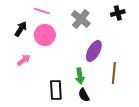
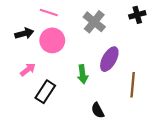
black arrow: (21, 29) -> (24, 33), turned 42
green arrow: (80, 76) -> (83, 74), moved
black rectangle: (56, 90) -> (45, 92), moved, turned 36

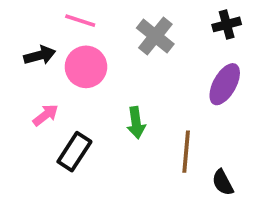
purple ellipse: (109, 59) -> (225, 84), moved
brown line: (133, 85) -> (186, 152), moved
black semicircle: (98, 110) -> (223, 182), moved

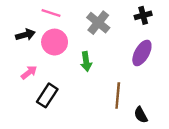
green arrow: (136, 123) -> (86, 61), moved

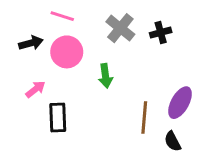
black cross: (143, 15) -> (161, 33), moved
purple ellipse: (142, 53) -> (180, 103), moved
black rectangle: (47, 95) -> (58, 118), turned -35

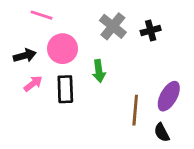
pink line: (62, 16) -> (42, 15), moved
black arrow: (31, 43) -> (25, 56), moved
black rectangle: (58, 118) -> (65, 89), moved

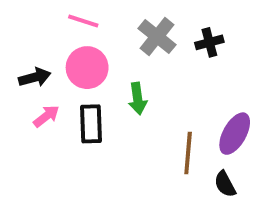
pink line: (42, 15) -> (83, 21), moved

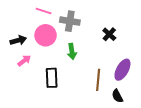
gray cross: (157, 37) -> (70, 21), moved, turned -30
black cross: (209, 42) -> (109, 34), moved, turned -32
black rectangle: (91, 124) -> (52, 78), moved

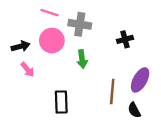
black cross: (109, 34) -> (125, 39), turned 32
pink arrow: (24, 61) -> (28, 70), turned 88
black rectangle: (52, 78) -> (61, 102), moved

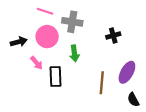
pink arrow: (28, 70) -> (37, 63), moved
black rectangle: (61, 102) -> (55, 77), moved
black semicircle: (134, 110) -> (133, 100), moved

